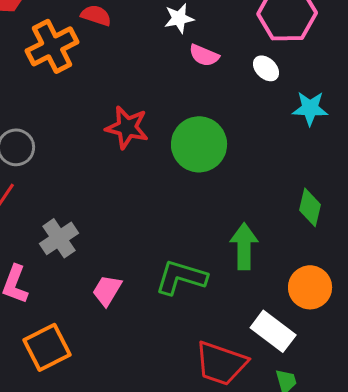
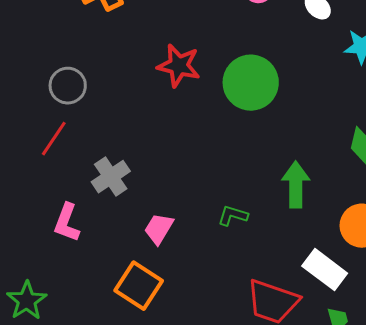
green L-shape: (181, 277) -> (233, 216), size x0.6
orange square: (47, 347) -> (139, 286), moved, turned -30

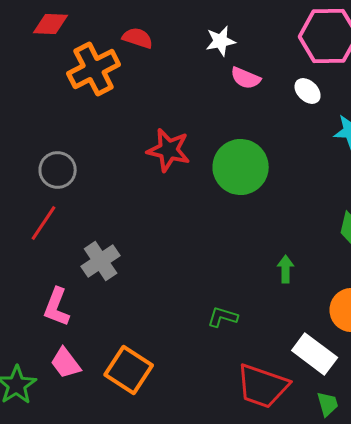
green arrow: (296, 185) -> (286, 269), size x0.6
green L-shape: (233, 216) -> (223, 317), moved
pink trapezoid: (159, 229) -> (66, 363), moved, turned -68

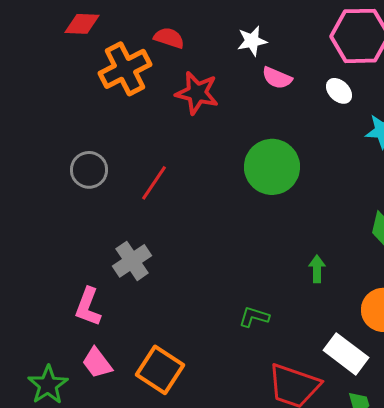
red star: (169, 150) -> (197, 93), moved
red line: (44, 223) -> (154, 183), moved

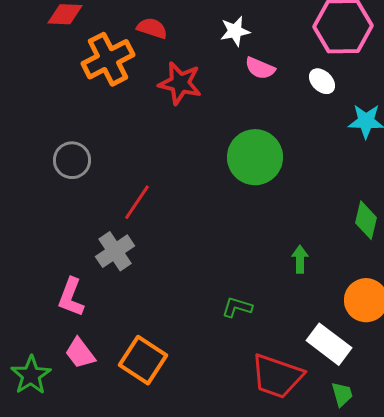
red line: (154, 183) -> (137, 202), moved

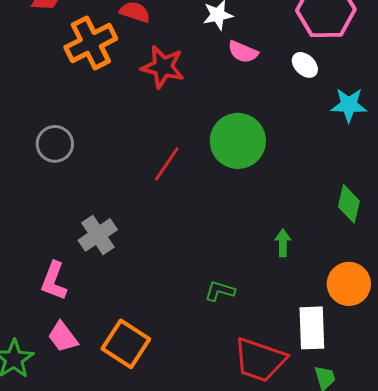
red line: (137, 202) -> (167, 164), moved
white rectangle: (329, 344) -> (312, 328), turned 51

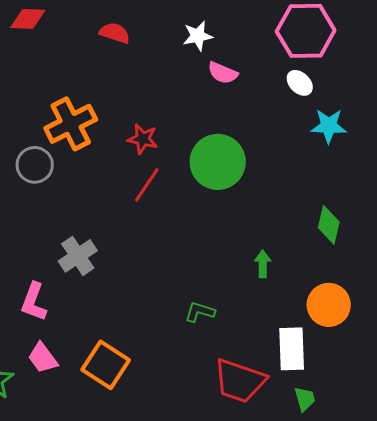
orange cross: (91, 43) -> (71, 124), moved
white ellipse: (305, 65) -> (300, 83), moved
red star: (163, 67) -> (143, 139), moved, size x0.7

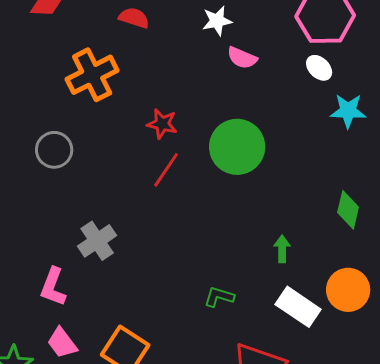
orange cross: (71, 124) -> (92, 75), moved
white rectangle: (292, 349) -> (298, 307), moved, turned -54

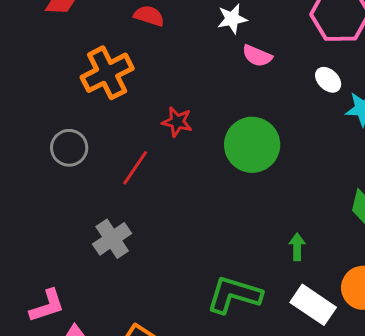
white ellipse: (319, 68) -> (328, 80), moved
red line: (166, 170) -> (135, 168), moved
pink L-shape: (53, 287) -> (47, 306), moved, turned -129
green L-shape: (219, 297) -> (234, 295), size x1.8

